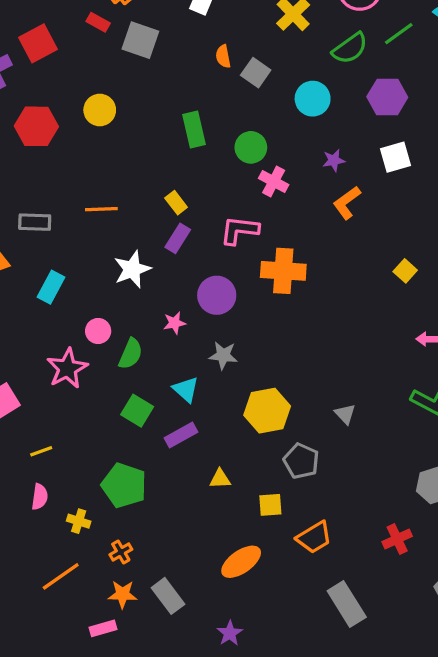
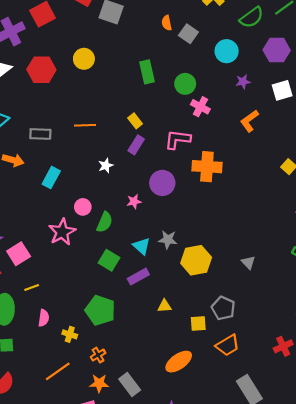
purple star: (334, 160) -> (243, 82), moved
white star: (132, 269) -> (106, 166), size x0.6
gray star: (223, 355) -> (168, 240), moved
yellow line: (41, 451) -> (32, 287), moved
gray pentagon: (301, 461) -> (223, 308), moved

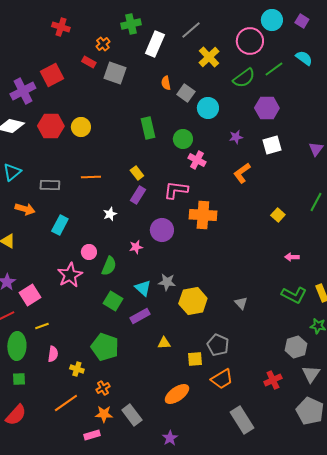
cyan circle: (227, 51) -> (208, 108), moved
yellow circle: (84, 59) -> (81, 127), moved

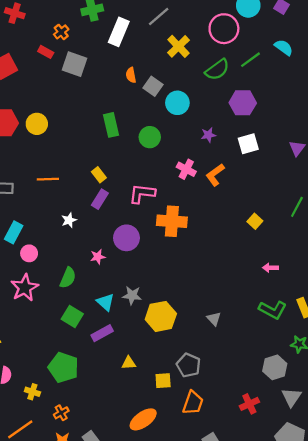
pink cross: (197, 160) -> (186, 169), moved
pink circle: (89, 252) -> (29, 253), moved
orange trapezoid: (222, 379) -> (193, 403), turned -40

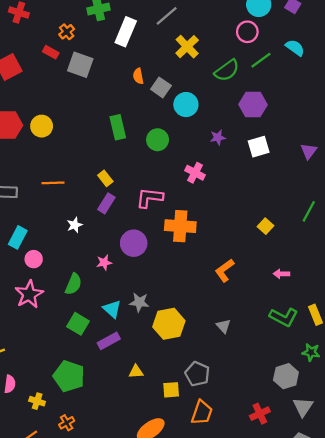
pink circle: (224, 29) -> (247, 32), moved, size x0.7
orange L-shape: (215, 175) -> (225, 270), moved

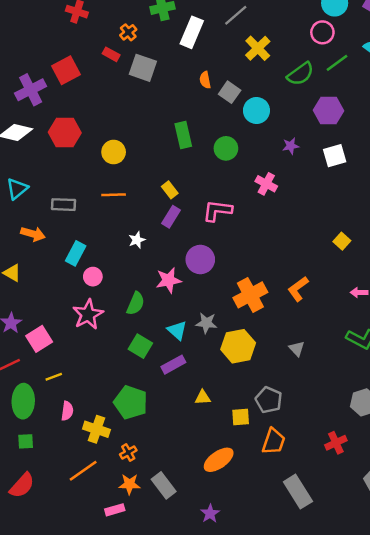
yellow circle: (42, 126) -> (114, 152), moved
orange cross: (180, 226) -> (250, 295), moved, turned -32
pink star: (104, 262) -> (169, 280), size x1.5
yellow cross: (37, 401) -> (96, 429), size x1.5

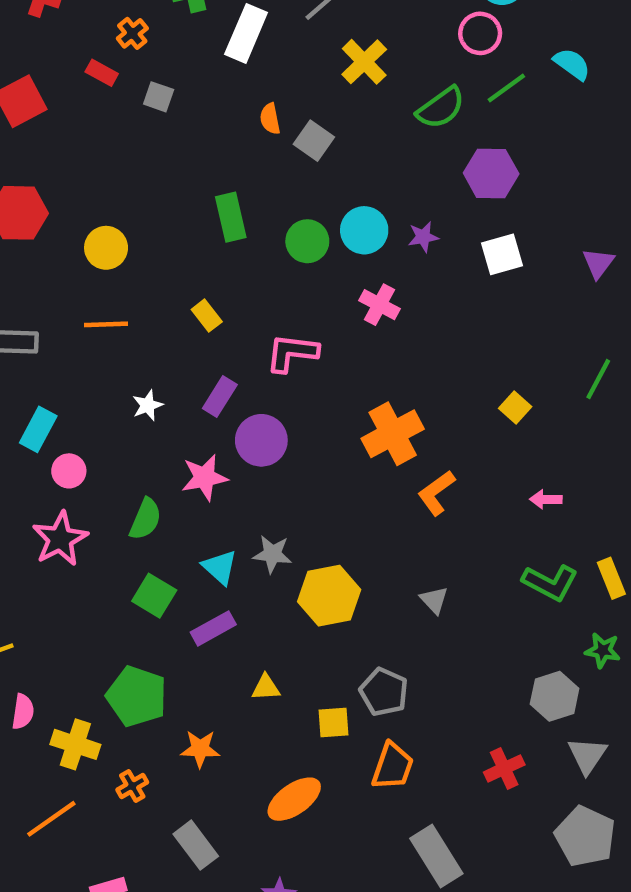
gray square: (143, 68) -> (159, 97), size x0.6
cyan circle: (256, 111) -> (364, 230), moved
purple rectangle: (171, 217) -> (220, 397), moved
orange cross: (250, 295) -> (393, 434), moved
orange star: (129, 484) -> (200, 749), moved

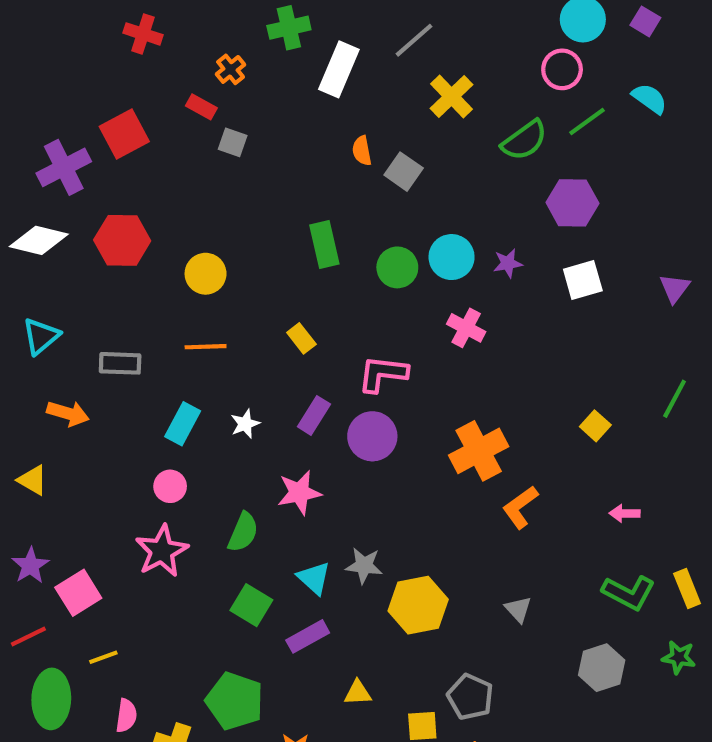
gray square: (159, 97) -> (233, 142), moved
cyan rectangle: (38, 429) -> (183, 424), moved
purple circle: (261, 440) -> (372, 436), moved
gray hexagon: (555, 696) -> (602, 668), moved

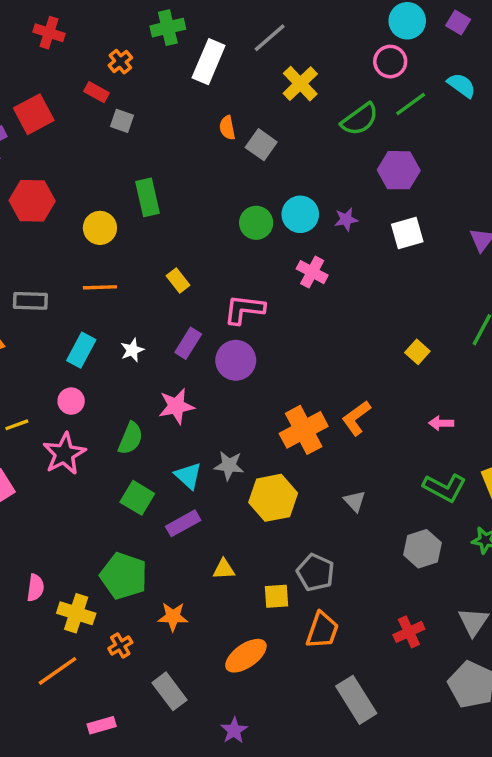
green rectangle: (324, 245) -> (147, 197), moved
orange cross: (479, 451) -> (304, 430), moved
yellow line: (103, 657) -> (17, 425), moved

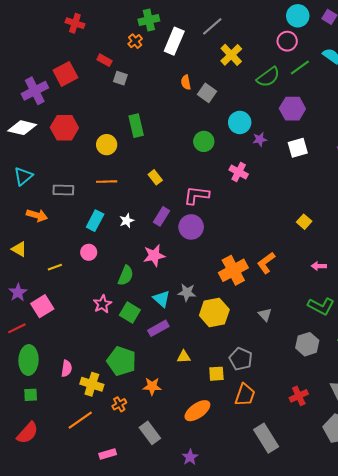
orange cross: (120, 62) -> (135, 41), moved
cyan circle: (300, 214) -> (240, 122), moved
pink star: (64, 454) -> (102, 304), moved, size x0.7

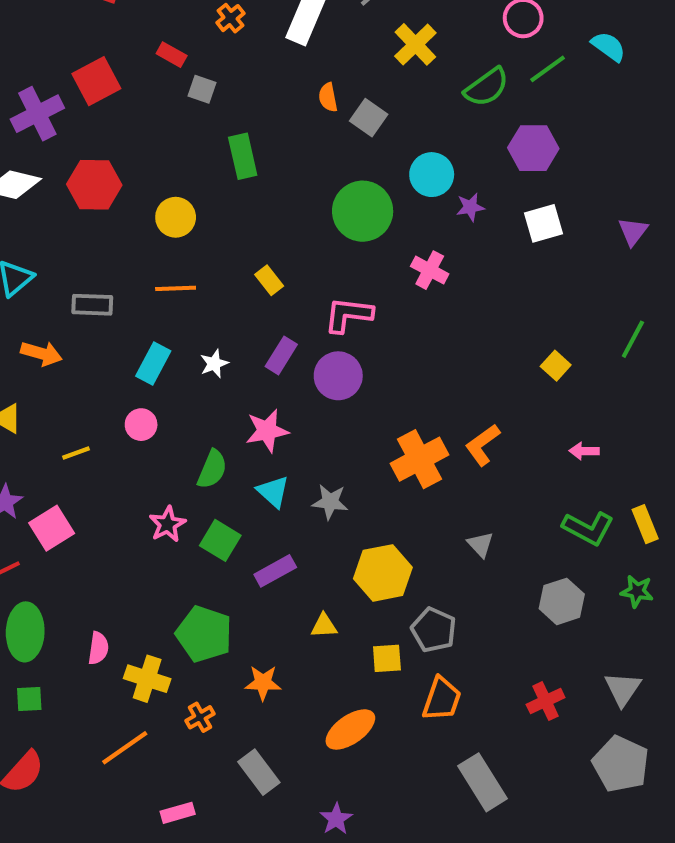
green rectangle: (136, 126) -> (243, 156), moved
green circle: (204, 141) -> (363, 211), size x1.5
cyan triangle: (162, 299) -> (273, 492), moved
yellow hexagon: (214, 312) -> (383, 573), moved

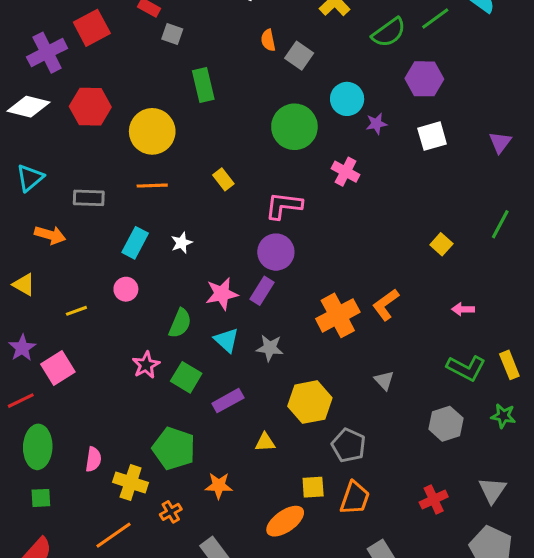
yellow circle: (176, 217) -> (152, 131), size x1.5
purple rectangle: (281, 355) -> (262, 291), moved
yellow square: (387, 658) -> (313, 487), moved

